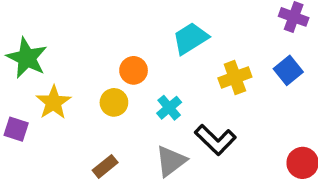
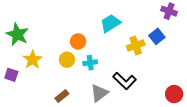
blue square: (288, 70) -> (157, 36), moved
cyan cross: (169, 108) -> (90, 63), moved, turned 32

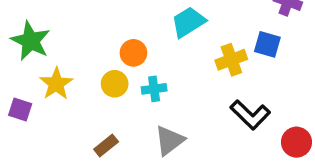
blue square: (157, 36) -> (267, 44), turned -35
black L-shape: (125, 81) -> (250, 115), moved

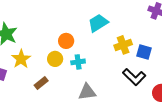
blue square: (267, 44) -> (144, 52), moved
gray triangle: (170, 140) -> (87, 92), turned 30
brown rectangle: (106, 146) -> (41, 83), moved

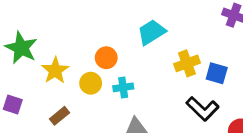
yellow star: (21, 59) -> (55, 70), moved
brown rectangle: (41, 83) -> (59, 116), moved

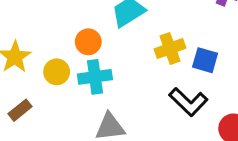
orange circle: (106, 58) -> (88, 42), moved
cyan cross: (123, 87) -> (95, 77), size x1.4

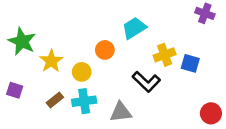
cyan cross: (95, 77) -> (84, 101), moved
black L-shape: (188, 102) -> (146, 82), moved

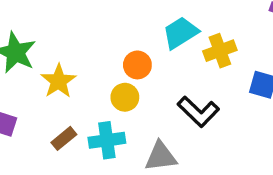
yellow cross: (165, 55) -> (220, 51), moved
yellow circle: (82, 72) -> (125, 97), moved

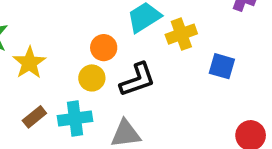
black L-shape: (198, 112) -> (137, 80), moved, turned -63

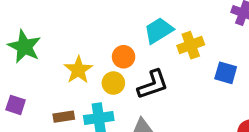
yellow star: (29, 63) -> (78, 70), moved
brown rectangle: (34, 117) -> (64, 117), turned 30

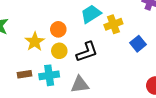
orange circle: (124, 57) -> (58, 29), moved
blue square: (226, 73) -> (138, 44), turned 35

